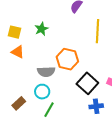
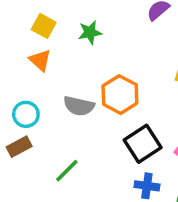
cyan circle: (42, 92) -> (26, 114), moved

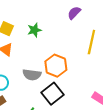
black square: (143, 144) -> (52, 94), moved

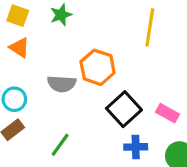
black square: (52, 94) -> (124, 109), moved

